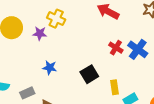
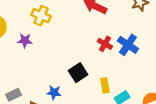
purple star: (40, 33) -> (25, 41), moved
blue star: (50, 68) -> (54, 93), moved

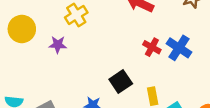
yellow cross: (41, 16) -> (76, 15), turned 36

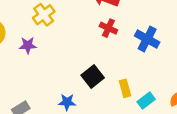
red cross: (152, 47) -> (108, 28), moved

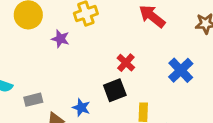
red cross: (108, 28) -> (126, 63), moved

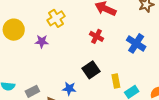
red cross: (126, 63) -> (96, 36), moved

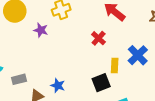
black square: (91, 70) -> (101, 83), moved
yellow rectangle: (116, 81) -> (115, 65), moved

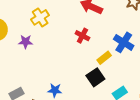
yellow rectangle: (115, 65) -> (104, 58), turned 64

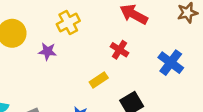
yellow rectangle: (104, 58) -> (99, 80), moved

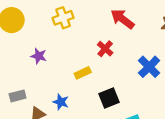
purple star: (47, 51) -> (39, 56), moved

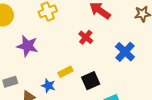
purple star: (39, 56) -> (27, 46), size x1.5
yellow rectangle: (83, 73) -> (65, 72), moved

